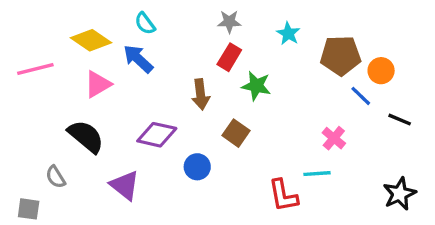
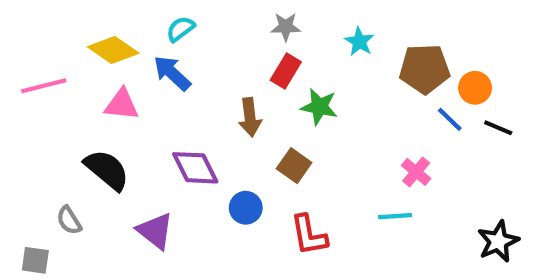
cyan semicircle: (145, 23) -> (180, 29), turned 90
pink triangle: (98, 84) -> (122, 105), turned 36
black line: (400, 120) -> (498, 128), moved
purple diamond: (157, 135) -> (195, 168), turned 51
red L-shape: (283, 195) -> (309, 235), moved

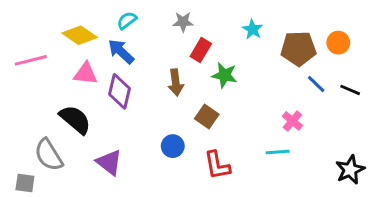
gray star: (286, 27) -> (183, 22), moved
orange circle: (475, 88) -> (338, 43), moved
purple diamond: (195, 168) -> (120, 91), moved, turned 40
gray semicircle: (69, 220) -> (49, 155), size x1.6

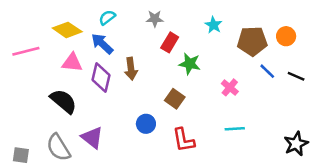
brown arrow: (176, 83) -> (131, 69), moved
pink cross: (292, 121) -> (230, 87), moved
gray semicircle: (49, 155) -> (58, 148), moved

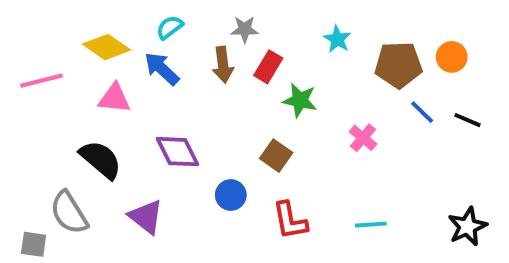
brown arrow: (131, 69) -> (223, 65), moved
purple diamond: (101, 77) -> (178, 152), moved, turned -40
cyan line: (235, 129) -> (371, 225), moved
gray semicircle: (58, 148) -> (69, 213), moved

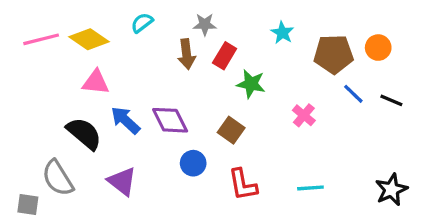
blue arrow: (162, 69) -> (125, 120), moved
pink line: (41, 81) -> (41, 39), moved
purple diamond: (178, 152) -> (170, 120), moved

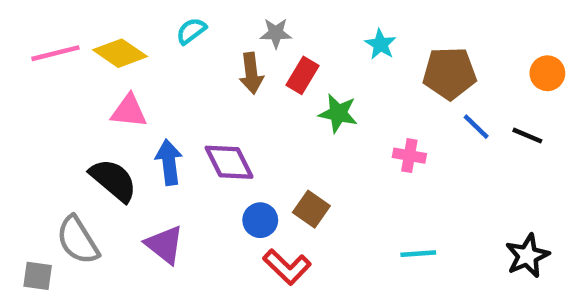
orange circle: (378, 48) -> (547, 73), moved
pink cross: (304, 115) -> (409, 156), turned -30
blue arrow: (125, 120) -> (169, 162), turned 40
brown square: (231, 130) -> (311, 209), moved
red L-shape: (243, 185) -> (287, 267), moved, turned -36

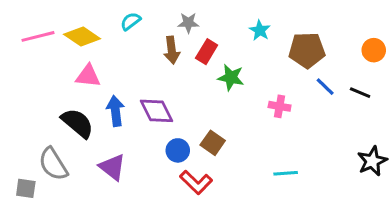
black star: (527, 256) -> (372, 161), moved

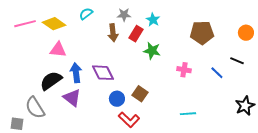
cyan star: (260, 30) -> (153, 20), moved
blue line: (325, 87) -> (217, 73), moved
black semicircle: (77, 123) -> (51, 81), turned -75
purple triangle: (112, 167) -> (72, 98), moved

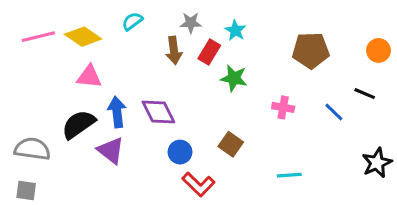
brown square: (140, 94) -> (231, 144), moved
gray semicircle: (35, 108) -> (32, 149), moved, turned 130

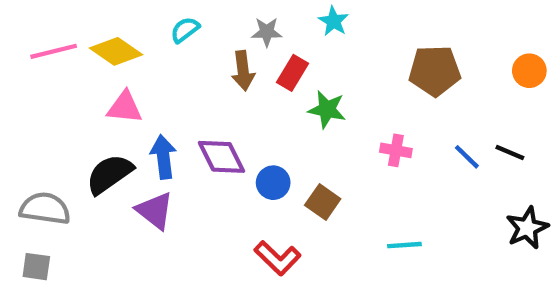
cyan star: (235, 30) -> (333, 21), moved
black line: (365, 94) -> (510, 153), moved
blue circle: (180, 152) -> (273, 183), moved

